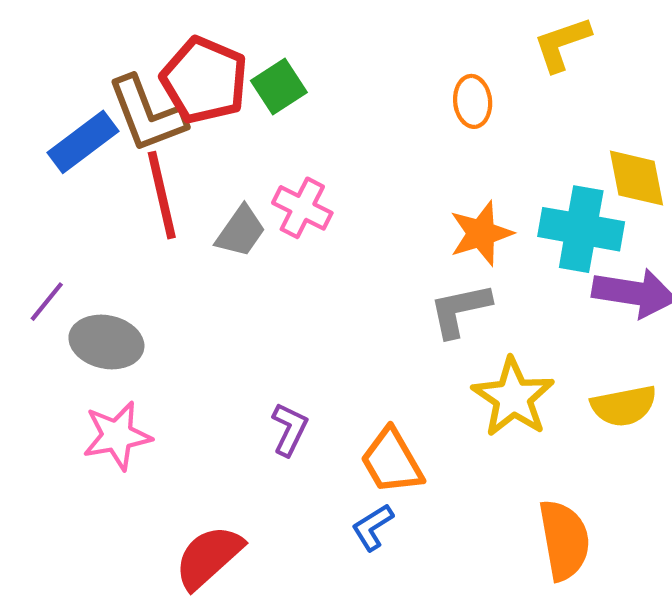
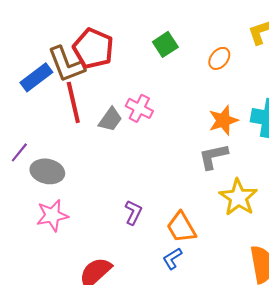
green square: (279, 87) -> (165, 44), moved
orange ellipse: (473, 101) -> (219, 58), turned 45

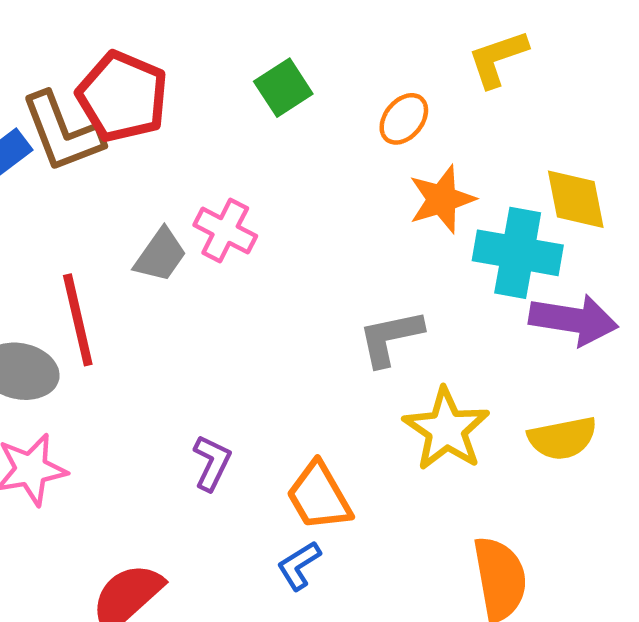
red line: (73, 102) -> (78, 320), moved
orange star: (223, 120) -> (442, 199), moved

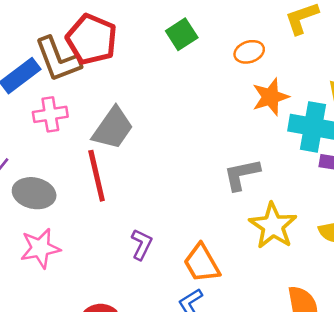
orange ellipse: (404, 119) -> (249, 52), turned 32
pink cross: (225, 231) -> (50, 114), moved, turned -36
gray trapezoid: (160, 255) -> (113, 128), size x1.4
red line: (78, 320) -> (97, 176), moved

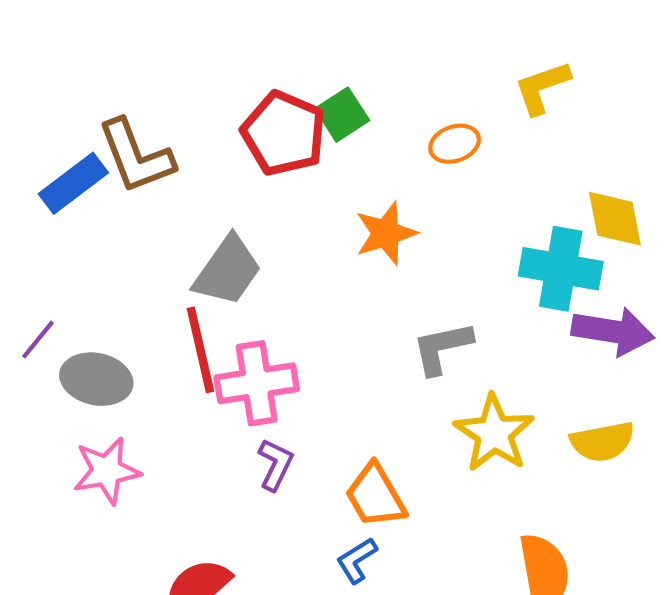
red pentagon: (92, 39) -> (284, 133), moved
orange star: (270, 97) -> (386, 233), moved
pink cross: (50, 114) -> (257, 383), moved, size x1.4

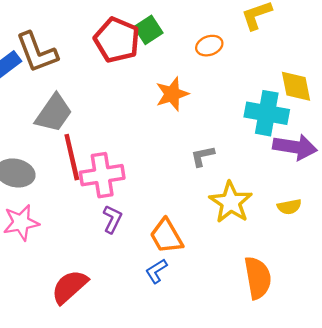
gray trapezoid: (228, 271) -> (54, 113), moved
gray L-shape: (442, 348) -> (203, 156), size x0.7
yellow semicircle: (602, 442) -> (289, 207), size x0.7

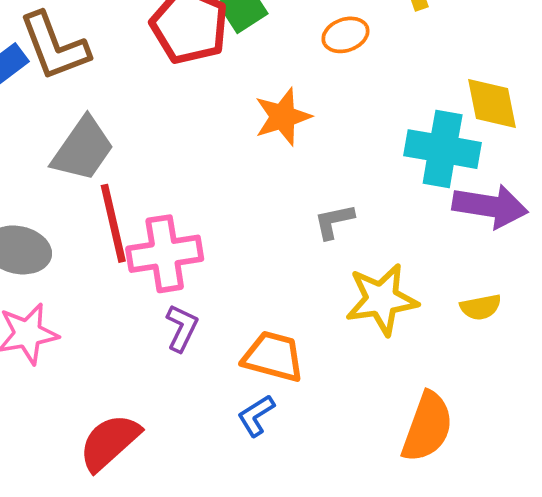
yellow star: (231, 202) -> (382, 299), turned 30
orange trapezoid: (166, 236) -> (273, 357), turned 135
orange semicircle: (258, 278) -> (427, 427), turned 30

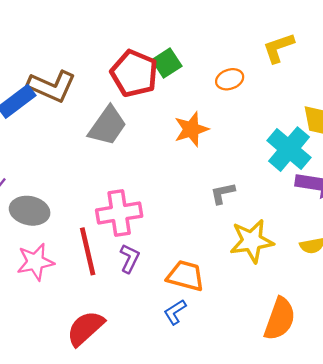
brown L-shape: (54, 46) -> (52, 86), turned -45
gray trapezoid: (83, 149) -> (107, 126), moved
cyan cross: (443, 149) -> (289, 149), turned 30
red line: (113, 223) -> (88, 251), moved

